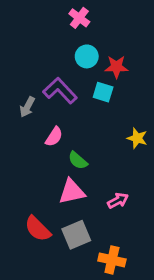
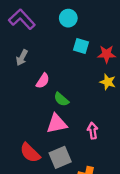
red star: (116, 67) -> (107, 54), moved
purple L-shape: (60, 91) -> (22, 19), moved
pink arrow: (118, 201) -> (93, 131), turned -70

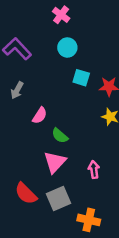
pink triangle: (57, 124) -> (55, 162), turned -35

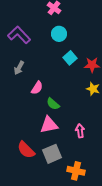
cyan square: (81, 78) -> (70, 58), turned 32
pink triangle: (55, 162) -> (49, 125), turned 36

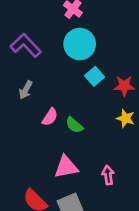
cyan circle: (59, 34) -> (80, 44), size x1.5
green semicircle: (53, 104) -> (74, 125), moved

